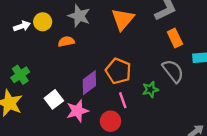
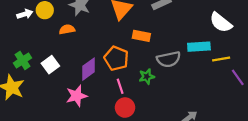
orange rectangle: (175, 38) -> (141, 36), moved, turned -54
gray semicircle: (173, 71) -> (169, 59), turned 115
white square: (54, 99) -> (50, 65), moved
red circle: (110, 121) -> (125, 108), moved

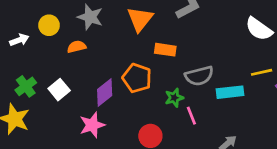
white arrow: (25, 14) -> (19, 40), moved
cyan rectangle: (199, 47) -> (230, 92), moved
pink line: (120, 86) -> (191, 116), moved

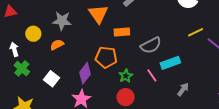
white arrow: (19, 40) -> (14, 49), turned -72
green cross: (26, 86) -> (22, 69), moved
cyan rectangle: (230, 92) -> (170, 63), moved
green star: (174, 98) -> (126, 76), moved

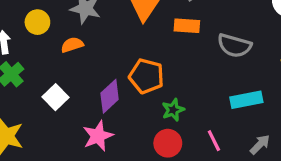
orange rectangle: (122, 32) -> (187, 26), moved
gray semicircle: (151, 45) -> (234, 46), moved, turned 35
pink line: (152, 75) -> (214, 141), moved

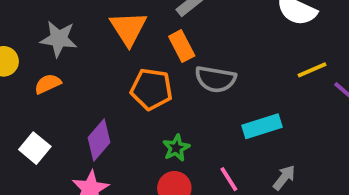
orange rectangle: (187, 26) -> (182, 46), turned 65
gray semicircle: (234, 46) -> (215, 79), moved
orange pentagon: (146, 76) -> (151, 89), moved

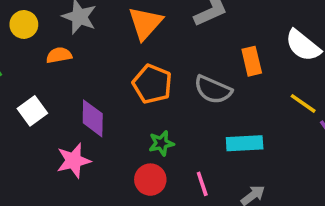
orange rectangle: (182, 46) -> (252, 61), moved
yellow line: (312, 70) -> (303, 103), turned 44
purple diamond: (99, 140) -> (93, 118), turned -54

